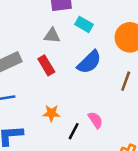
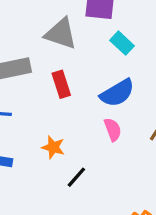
gray triangle: (52, 35) -> (61, 34), moved, size x1.5
pink semicircle: (95, 120) -> (113, 130), moved

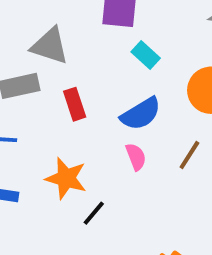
gray triangle: (61, 34) -> (50, 46), moved
orange star: (53, 147) -> (66, 178), size x1.5

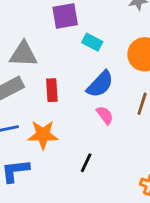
red rectangle: (75, 104) -> (52, 90), turned 30
orange star: (66, 178) -> (43, 135), moved

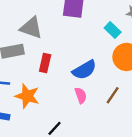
cyan rectangle: (92, 42) -> (113, 30), moved

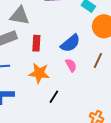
orange star: (27, 96) -> (39, 73), moved

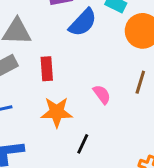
blue semicircle: (70, 43) -> (83, 22), moved

